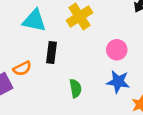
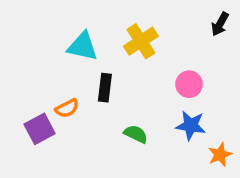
green semicircle: (75, 88) -> (136, 134), turned -54

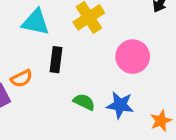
pink circle: (189, 84) -> (133, 57), size x1.4
blue star: (191, 125) -> (120, 105), moved

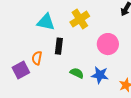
orange semicircle: (22, 78) -> (37, 58), turned 128

